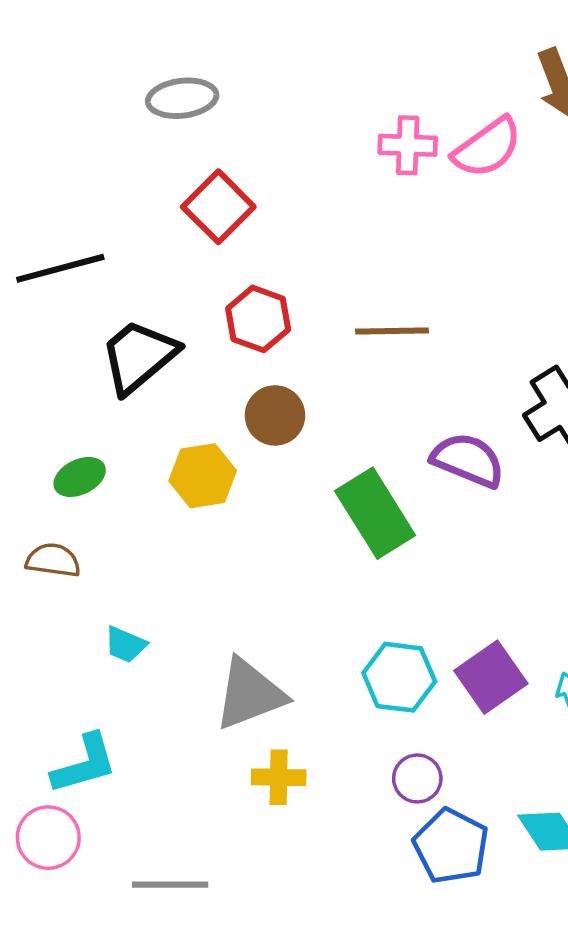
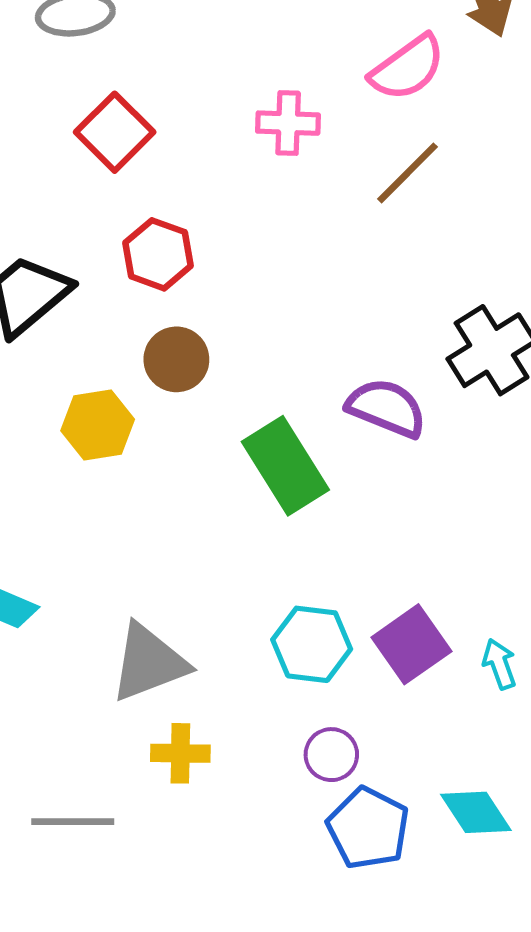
pink cross: (408, 145) -> (288, 123), moved
brown line: (392, 331) -> (408, 173), moved, turned -44
gray line: (170, 885) -> (73, 822), moved

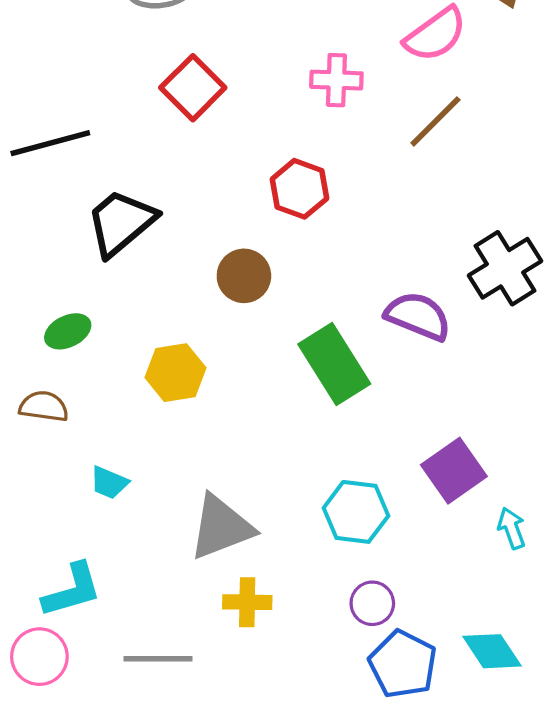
red hexagon: (158, 254) -> (299, 189), moved
yellow hexagon: (98, 425) -> (175, 373), moved
purple square: (411, 644) -> (454, 471), moved

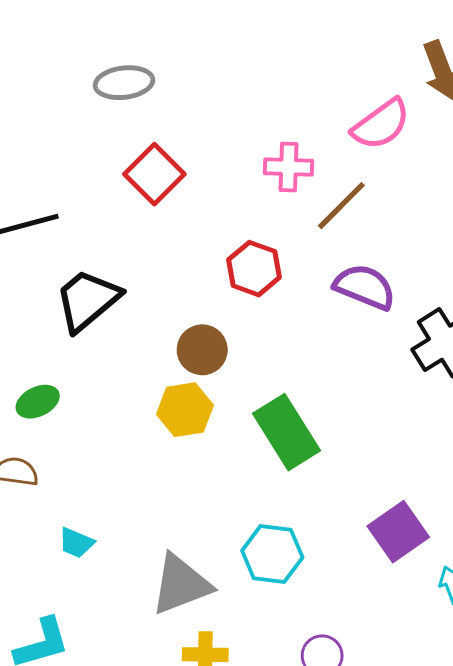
brown line: (435, 121) -> (341, 206), moved
purple semicircle: (418, 316) -> (365, 287), moved
yellow hexagon: (175, 373) -> (185, 410), moved
cyan hexagon: (356, 512) -> (272, 554), moved

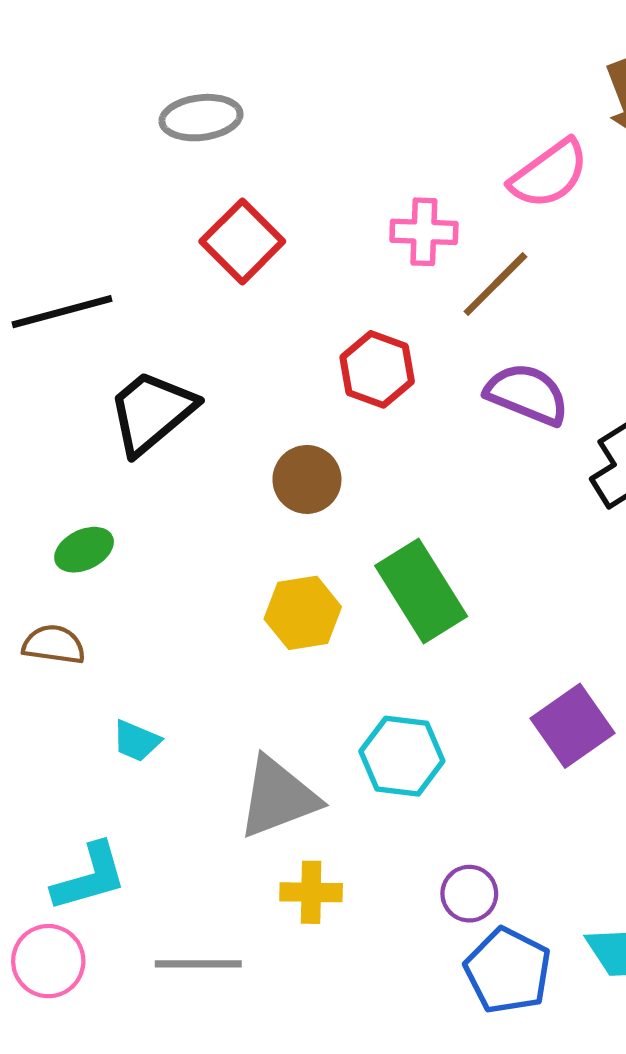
yellow hexagon: (185, 410) -> (303, 613), moved

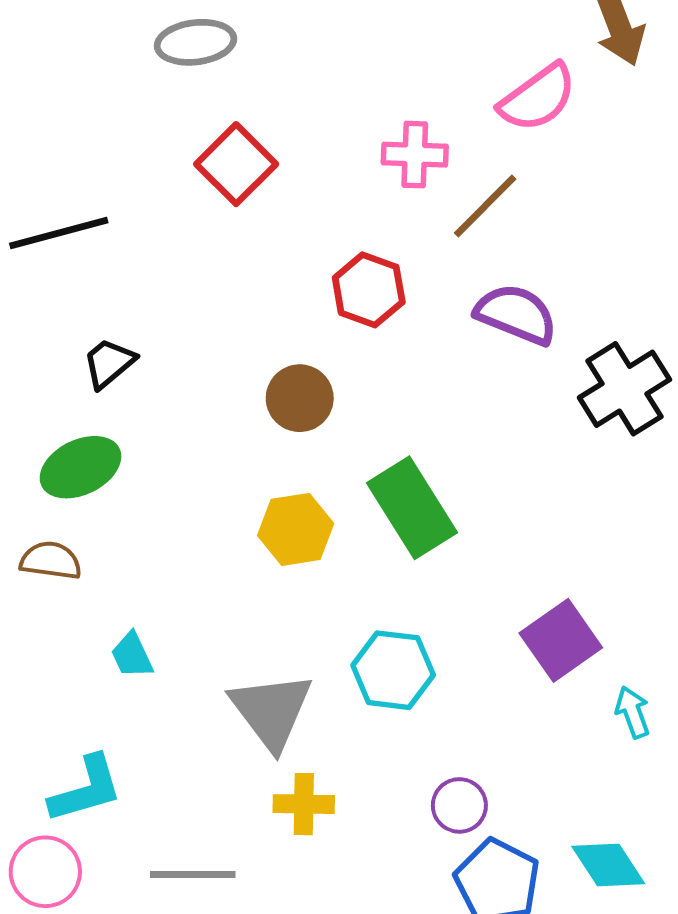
black trapezoid: (151, 412) -> (109, 363), moved, size x0.6
green ellipse: (84, 550) -> (81, 467), size x1.4
cyan trapezoid: (136, 741) -> (132, 655), turned 42
gray triangle: (278, 797) -> (271, 711), turned -46

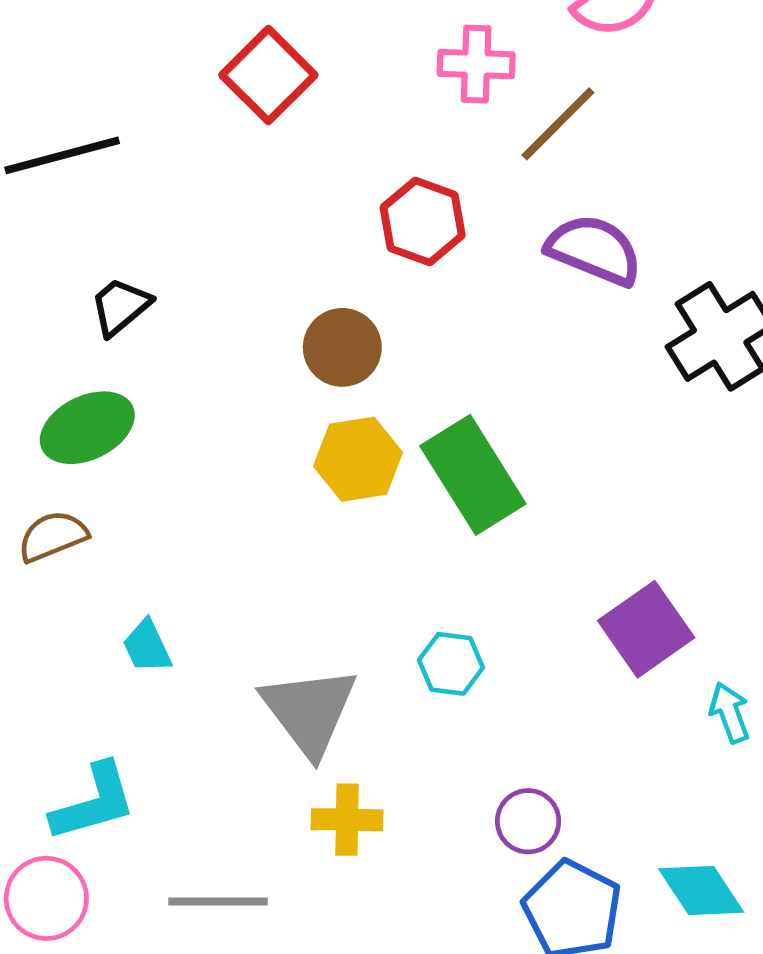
yellow hexagon: (296, 529) -> (358, 459), moved
brown semicircle: (51, 561) -> (53, 536), turned -30
cyan hexagon: (393, 670) -> (451, 664), size x0.7

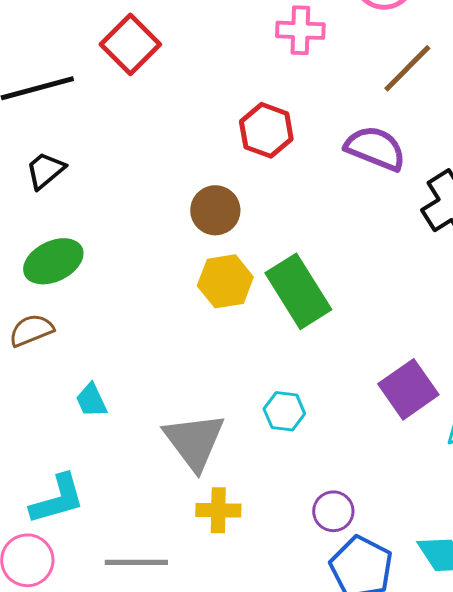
red square: (268, 75) -> (130, 44), moved
brown line: (558, 124) -> (407, 68), moved
black trapezoid: (120, 306) -> (45, 170), moved

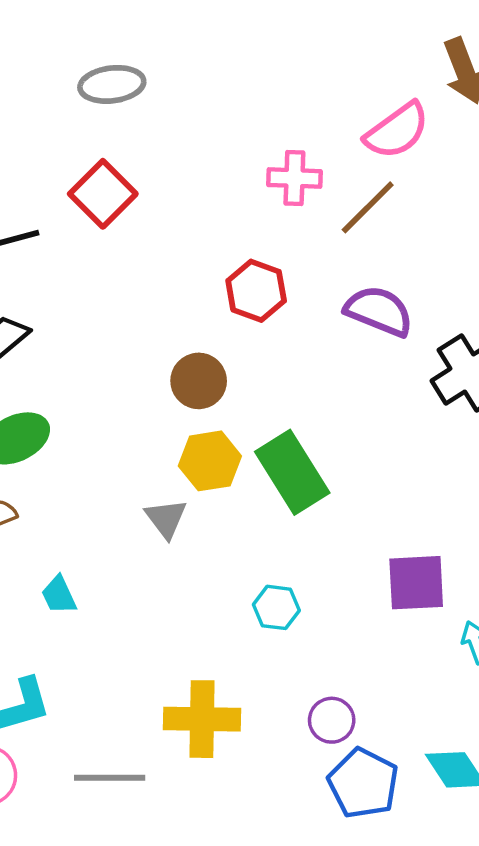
brown line: (407, 68) -> (368, 207), moved
purple square: (408, 389) -> (416, 583), turned 32
gray triangle: (194, 441) -> (166, 518), moved, size x0.6
yellow cross: (218, 510) -> (202, 719), size x1.5

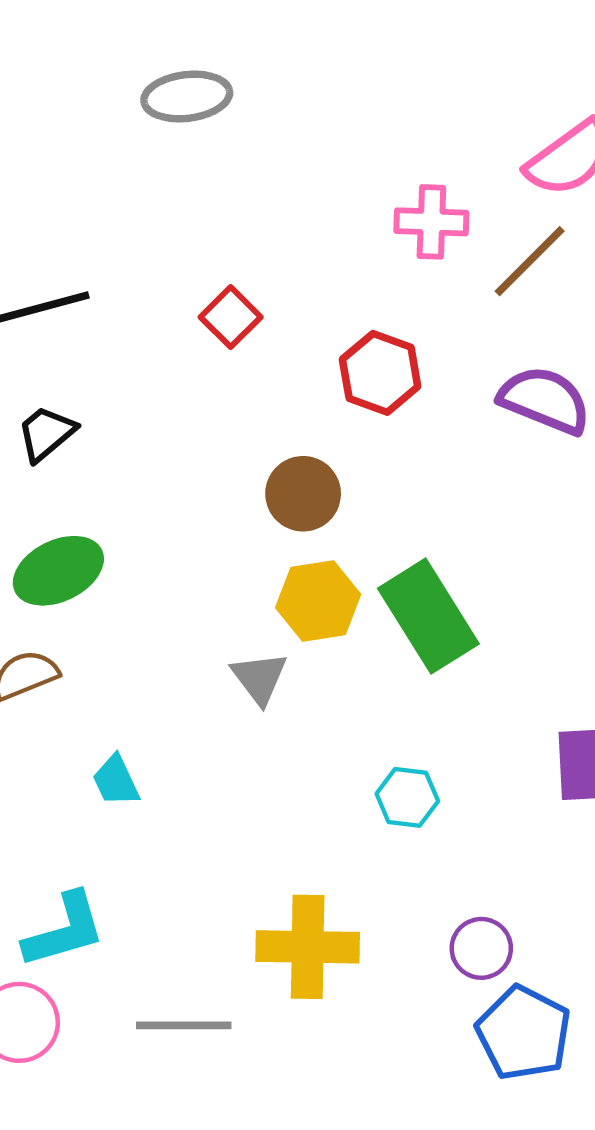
red square: (103, 194) -> (231, 317), moved, size x0.7

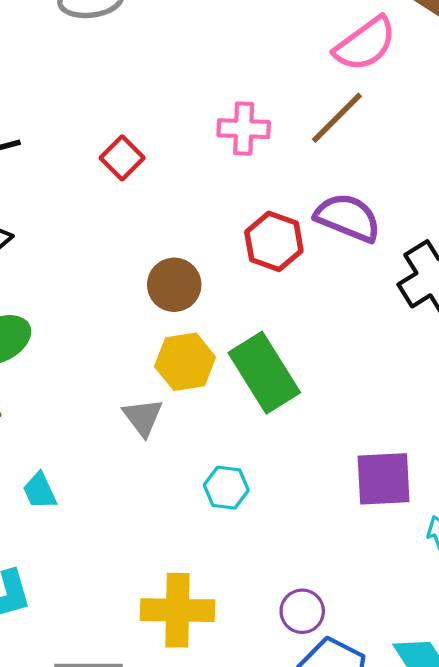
pink cross: (431, 222) -> (244, 129), moved
red hexagon: (380, 373) -> (274, 241), moved
cyan hexagon: (407, 797) -> (226, 488), moved

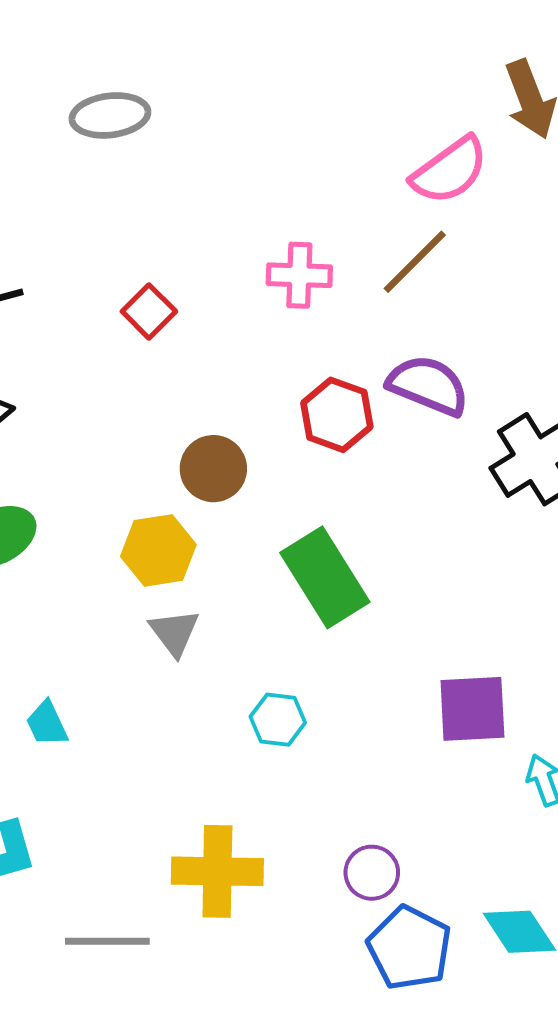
yellow hexagon: (185, 362) -> (158, 550), moved

